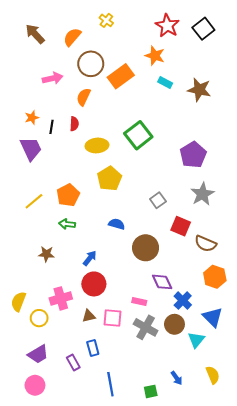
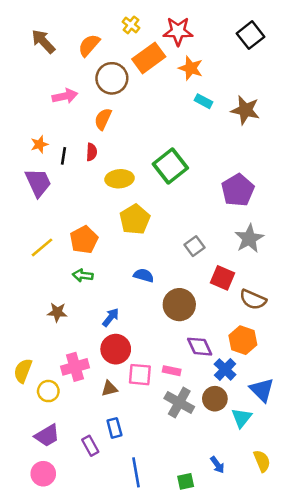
red star: (167, 26) -> (178, 31), moved, turned -30
orange rectangle: (121, 76) -> (149, 58), moved
orange hexagon: (215, 277) -> (243, 340), moved
pink square: (112, 318) -> (140, 375), moved

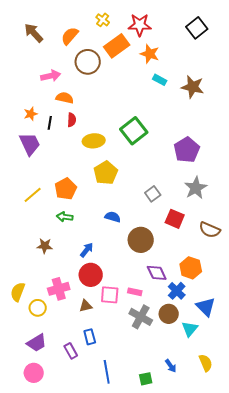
orange semicircle: (103, 119) -> (65, 98), moved, turned 78
brown semicircle: (253, 300) -> (210, 230), moved

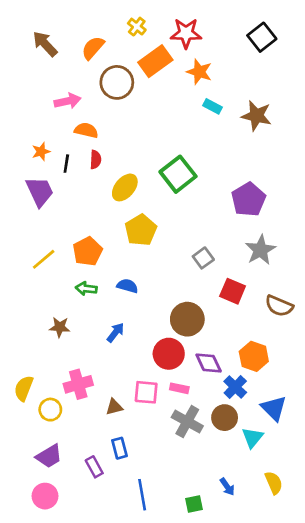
yellow ellipse: (94, 141) -> (125, 187), turned -45
blue semicircle: (113, 217) -> (127, 286), moved
red circle: (91, 275) -> (169, 354), moved

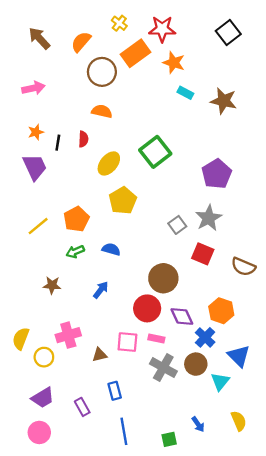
pink arrow: (68, 101) -> (33, 88), moved
orange semicircle: (86, 130) -> (102, 111), moved
gray star: (260, 250) -> (209, 218), moved
green arrow: (86, 289) -> (75, 252), turned -30
blue rectangle: (119, 448) -> (115, 391), moved

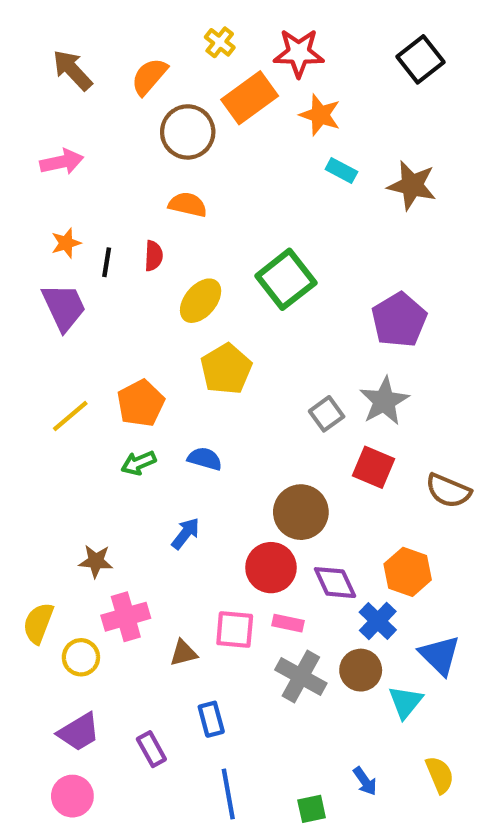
brown star: (52, 285) -> (96, 561), moved

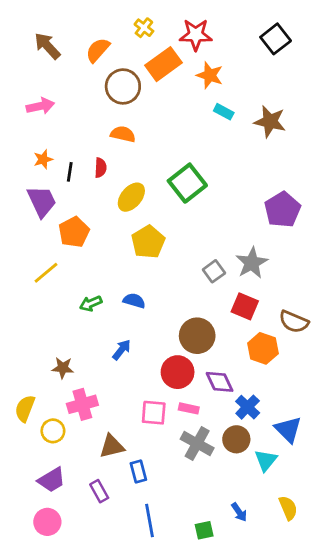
purple pentagon: (399, 320) -> (283, 210), moved
orange pentagon: (141, 403) -> (74, 232), moved
orange hexagon: (408, 572) -> (263, 348), moved
brown triangle: (183, 653) -> (112, 446), moved, size x1.4

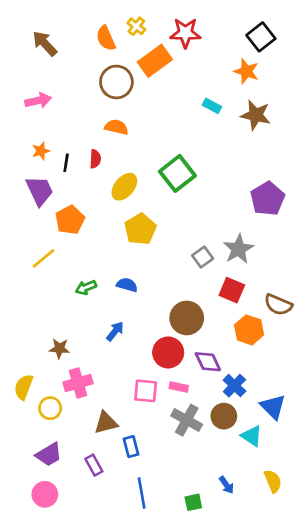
orange semicircle: (98, 50) -> (106, 38), moved, turned -65
orange star: (210, 75) -> (246, 71), moved
cyan triangle: (266, 460) -> (252, 436), turned -35

